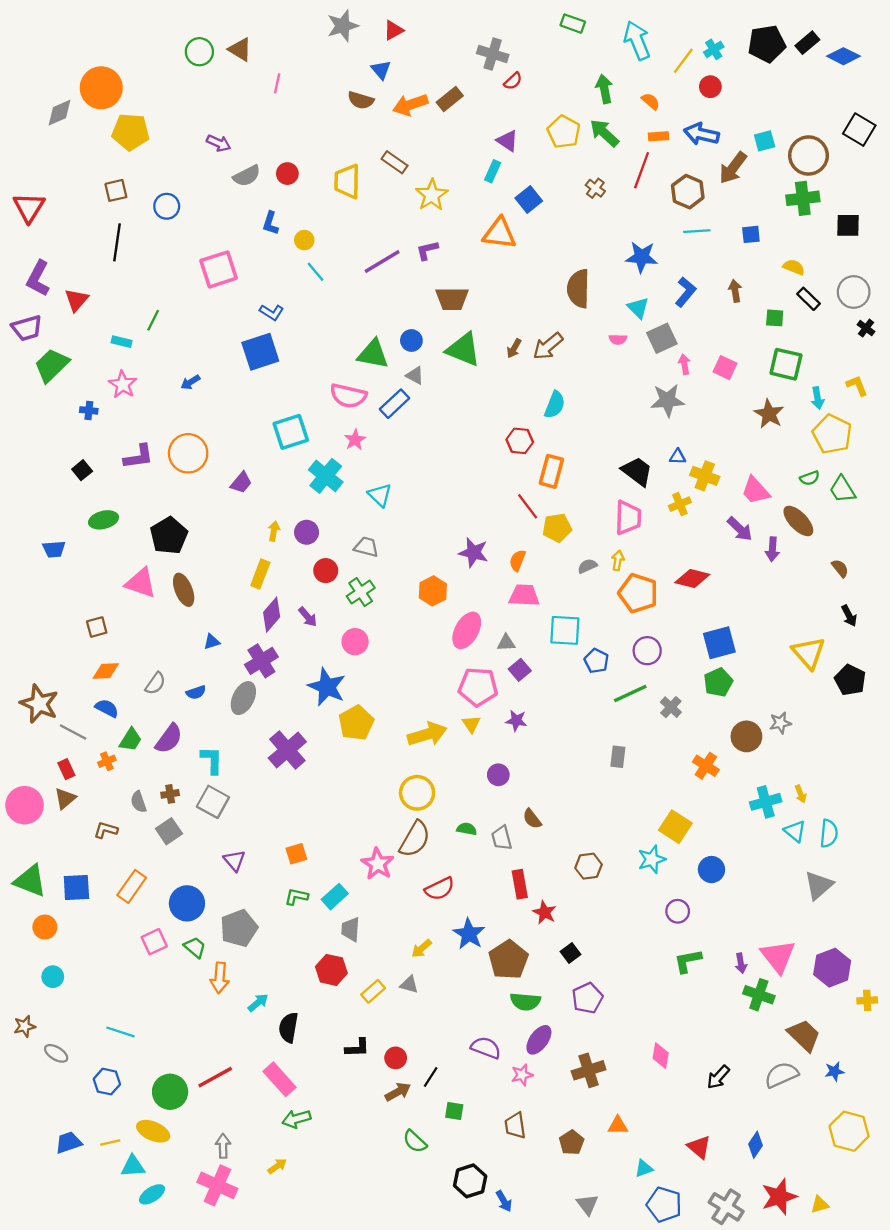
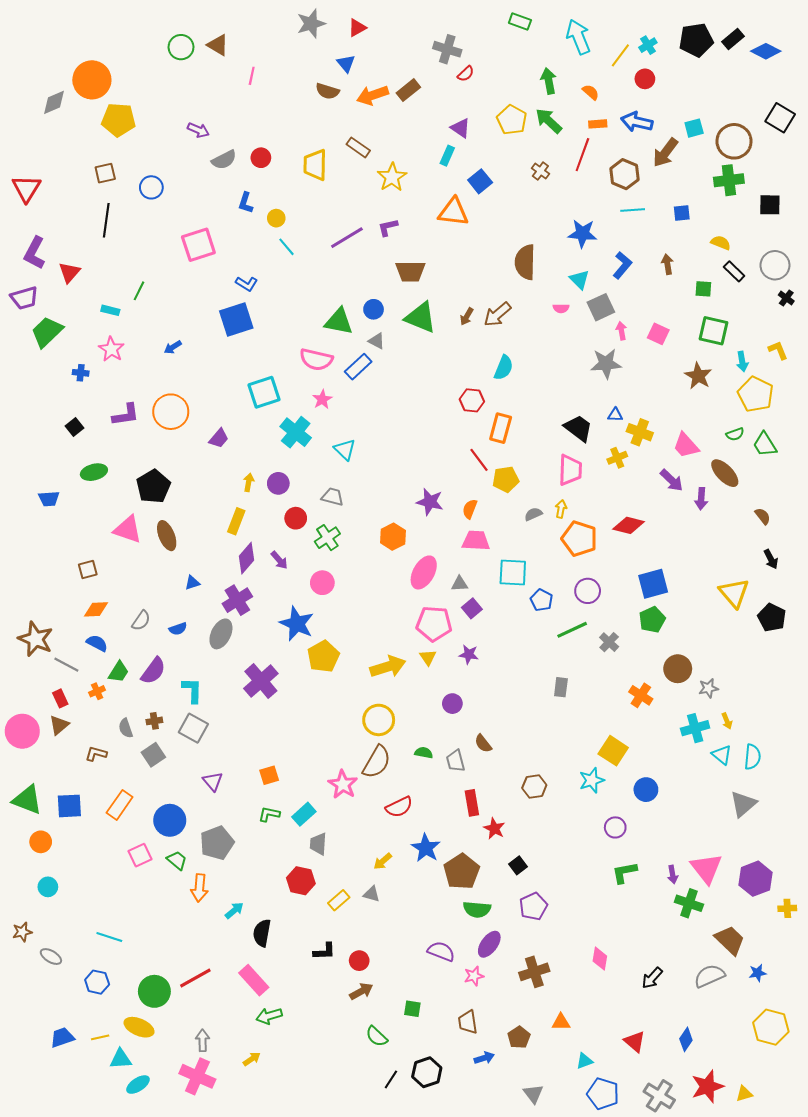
gray star: (780, 723) -> (708, 688), moved
black line: (431, 1077) -> (391, 1079), moved
blue arrow: (504, 1201) -> (484, 1058), moved, turned -78

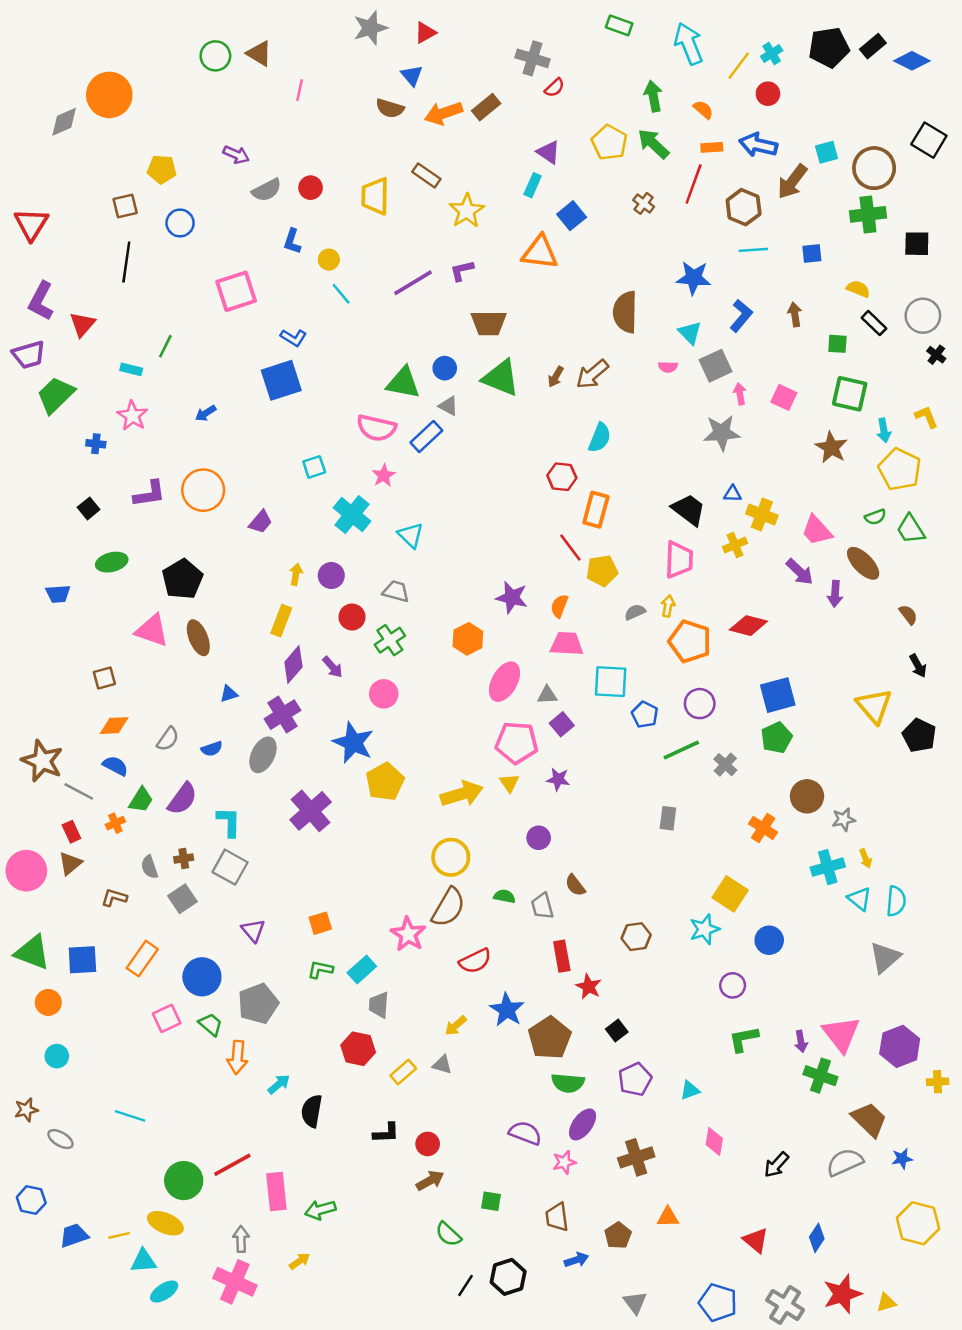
yellow pentagon: (119, 120) -> (162, 169), moved, size x0.7
cyan square: (264, 392) -> (314, 467), size x0.6
pink rectangle: (254, 980) -> (276, 1192), moved, turned 36
blue hexagon: (97, 982) -> (31, 1200), moved
cyan triangle: (584, 1061) -> (690, 1090), moved

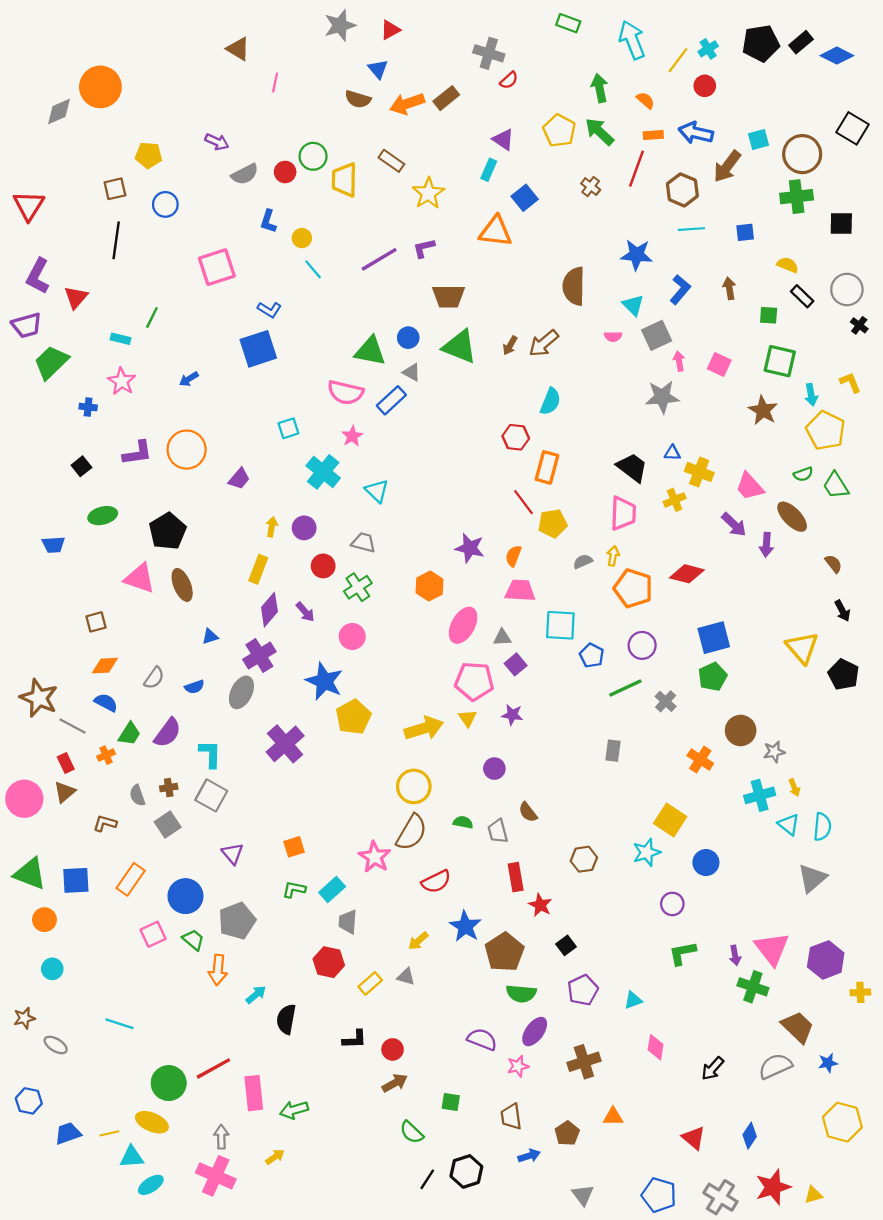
green circle: (215, 56) -> (313, 156), moved

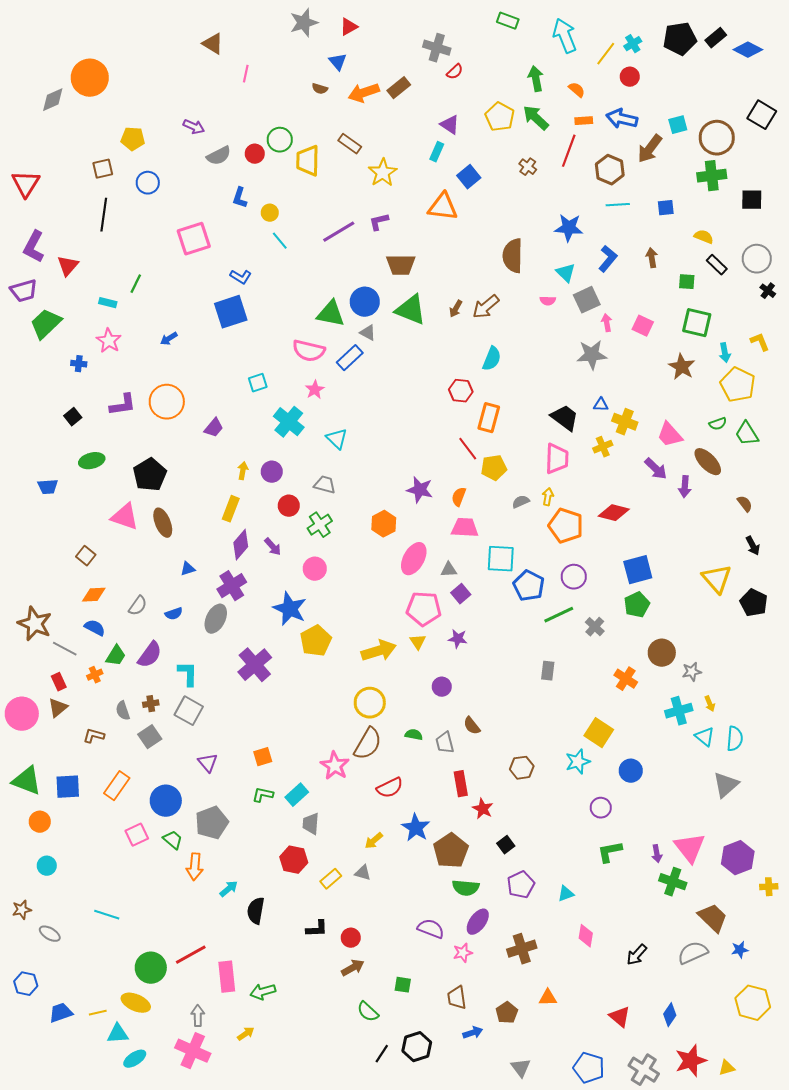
brown semicircle: (358, 99) -> (320, 89), size x0.7
blue circle: (408, 338) -> (365, 302), size x1.5
brown square: (96, 622) -> (86, 556), turned -36
blue pentagon: (592, 655) -> (529, 586), size x1.4

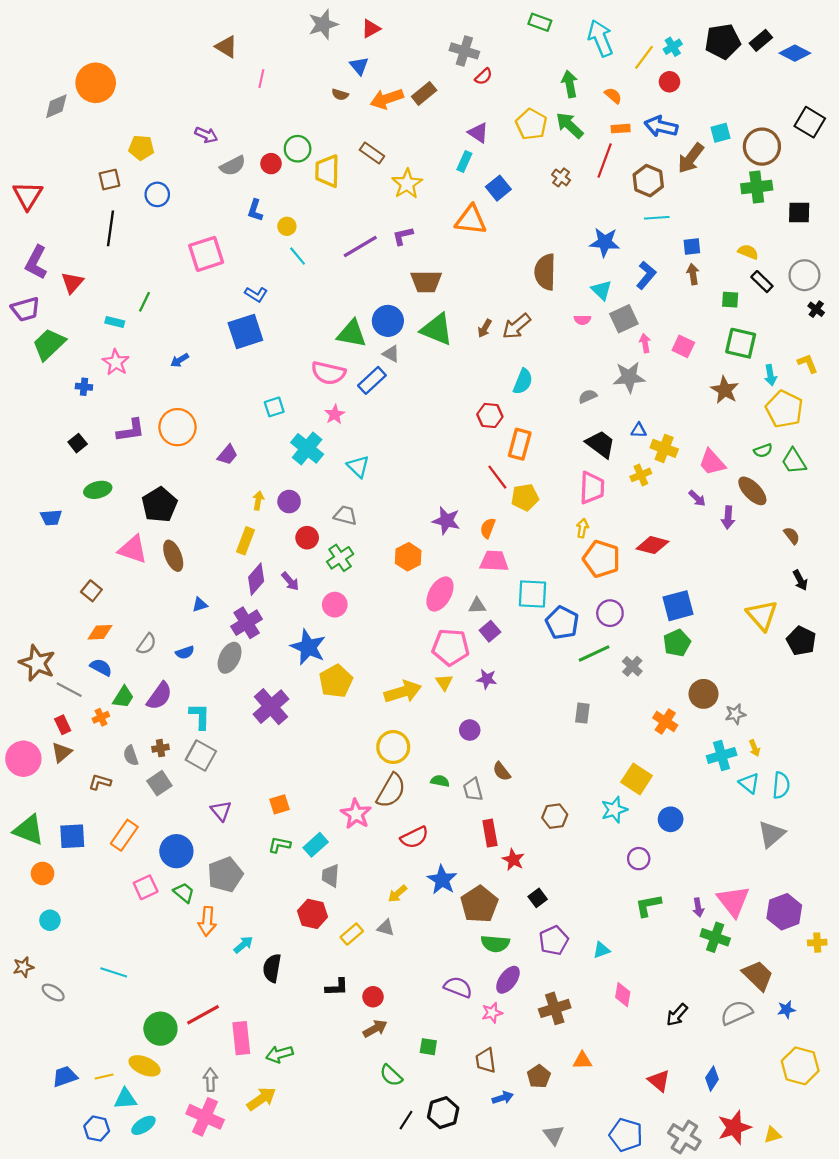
blue square: (666, 208) -> (692, 246), moved
purple arrow: (656, 469) -> (697, 498), size x0.7
gray semicircle: (521, 502) -> (588, 396), moved
blue hexagon: (26, 984) -> (97, 1129), moved
yellow arrow: (246, 1034) -> (261, 1099), size x1.6

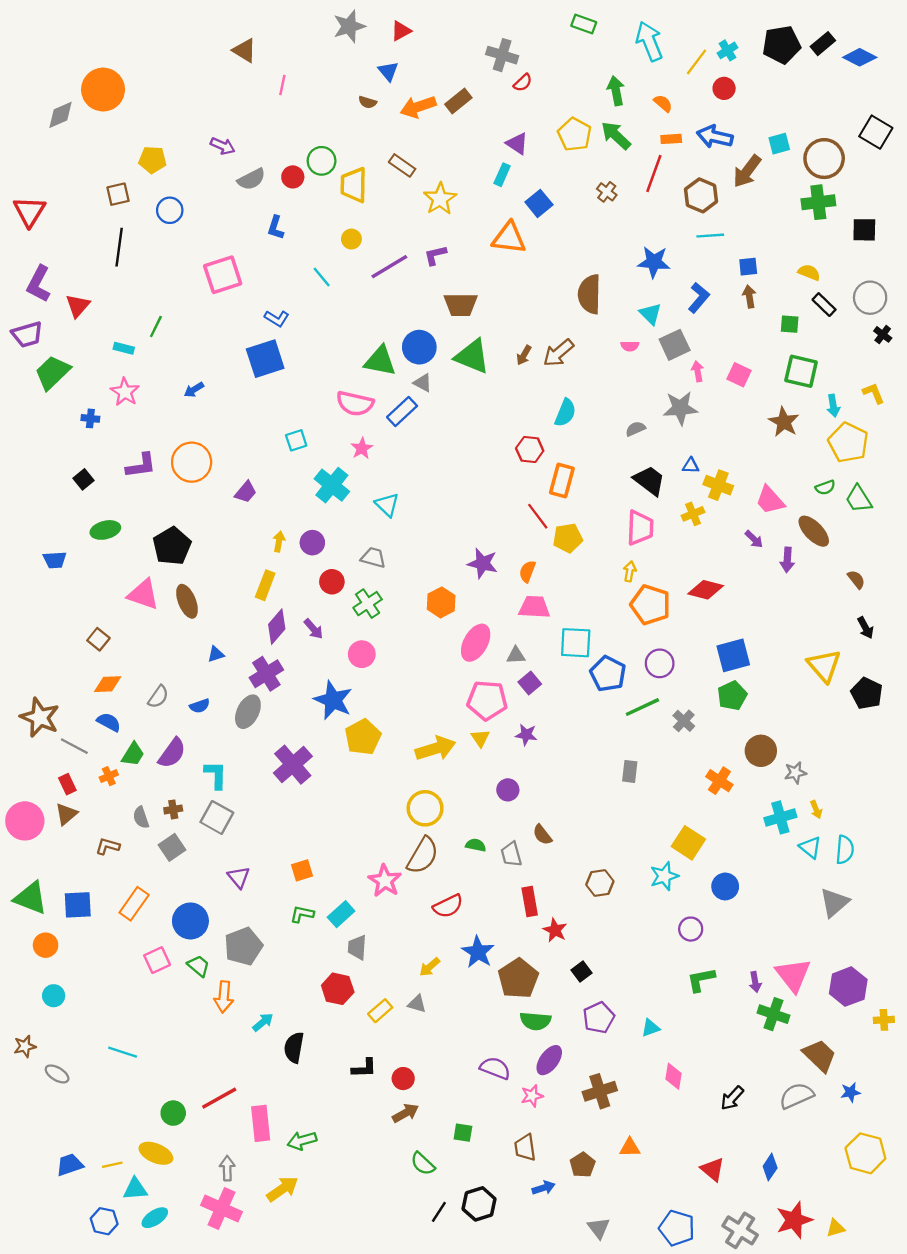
yellow circle: (287, 226) -> (351, 239), moved
green circle: (160, 1029) -> (173, 1113), size x0.7

